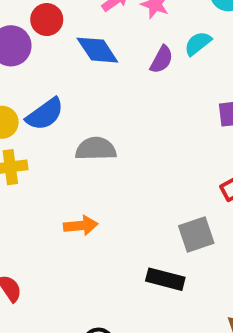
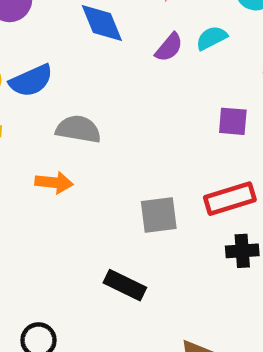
orange arrow: (81, 225) -> (54, 183), moved
gray square: (196, 235) -> (159, 215), moved

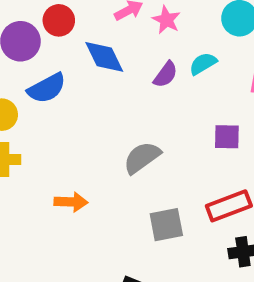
blue semicircle: (31, 81) -> (47, 88), moved
gray semicircle: (78, 129) -> (142, 158), moved, turned -42

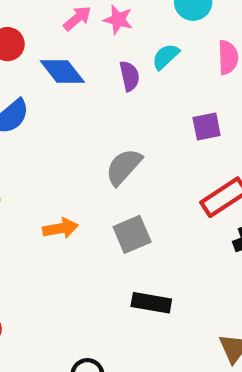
purple semicircle: (166, 74) -> (129, 76), turned -36
gray square: (166, 225) -> (132, 234), moved

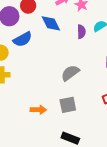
orange arrow: (61, 228) -> (38, 110), moved

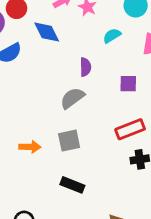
purple semicircle: (81, 32) -> (85, 67), moved

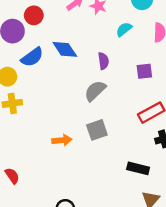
blue diamond: (47, 32) -> (65, 49), moved
black rectangle: (72, 185) -> (138, 168), moved

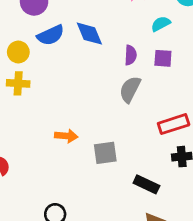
purple square: (144, 71) -> (163, 58), moved
gray semicircle: (95, 91) -> (130, 89), moved, turned -30
gray square: (97, 130) -> (105, 153), moved

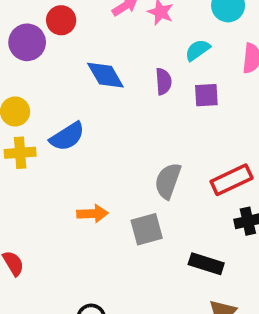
blue semicircle: (51, 35) -> (67, 136), moved
purple semicircle: (131, 55) -> (163, 81), moved
gray semicircle: (130, 89) -> (168, 181), moved

